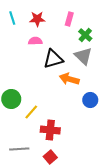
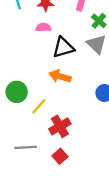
orange arrow: (69, 79) -> (60, 76), moved
red cross: (50, 130) -> (60, 126), turned -36

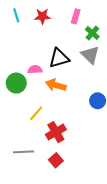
pink semicircle: (43, 27) -> (35, 70), moved
green circle: (17, 92) -> (16, 83), moved

